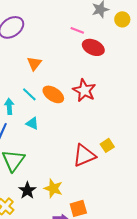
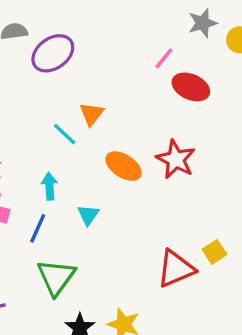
pink line: (77, 30) -> (164, 58), turned -72
cyan line: (29, 94) -> (65, 134), moved
cyan triangle: (32, 123) -> (88, 215), turned 40

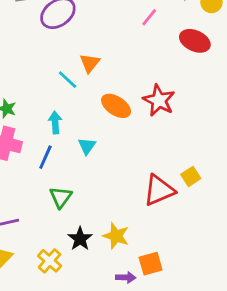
red ellipse: (191, 87) -> (195, 41), moved
green triangle: (56, 277) -> (61, 197), size x0.7

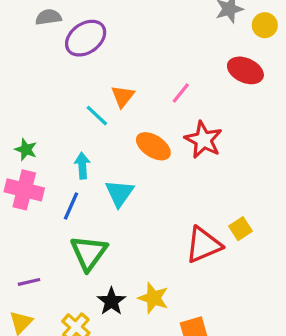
pink line: (149, 17) -> (181, 93), moved
cyan triangle: (87, 146) -> (119, 193), size x1.4
green triangle: (61, 197) -> (89, 253), size x1.4

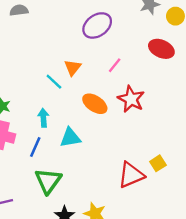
purple ellipse: (86, 38) -> (97, 25), moved
cyan triangle: (119, 193) -> (70, 138), turned 45

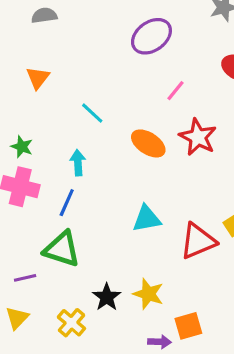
orange triangle: (73, 68) -> (38, 78), moved
cyan triangle: (70, 138) -> (147, 219), moved
green triangle: (48, 181) -> (62, 249), moved, turned -48

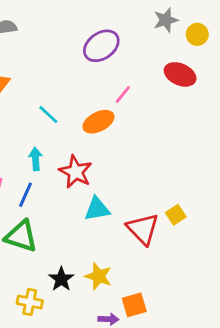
red star: (198, 137) -> (76, 172), moved
orange ellipse: (148, 143) -> (98, 122), moved, turned -60
red triangle: (198, 241) -> (143, 229), turned -51
yellow cross: (71, 323) -> (30, 302), turned -30

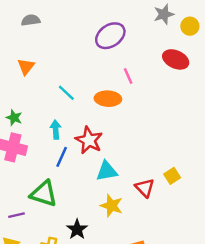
pink line: (123, 94) -> (128, 76), turned -63
orange ellipse: (98, 122) -> (108, 99), turned 30
blue line: (25, 195) -> (62, 157), moved
red triangle: (143, 229) -> (145, 188), size x0.7
yellow star: (98, 276) -> (111, 206), moved

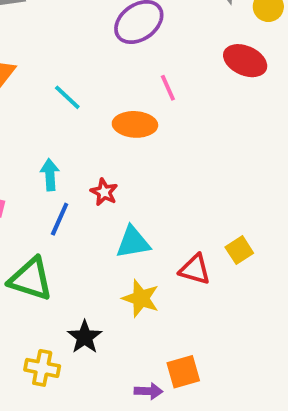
cyan line: (66, 93) -> (67, 97), moved
red star: (89, 140) -> (104, 192), size x0.6
red triangle: (145, 188) -> (195, 269), turned -30

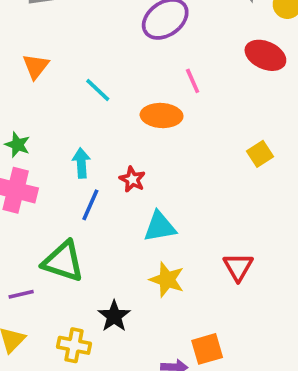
yellow square: (239, 250) -> (260, 154), moved
red triangle: (195, 269) -> (238, 267), moved, turned 44

